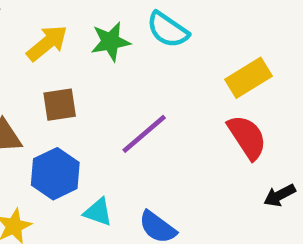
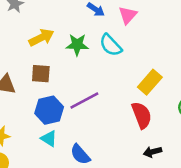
yellow rectangle: (248, 78) -> (150, 82), turned -30
blue hexagon: (55, 174) -> (49, 110), moved

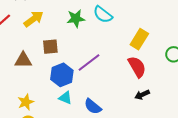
yellow arrow: (41, 38) -> (34, 19), moved
black arrow: (153, 152) -> (142, 95), moved

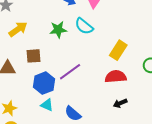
red semicircle: (137, 67) -> (116, 77), turned -65

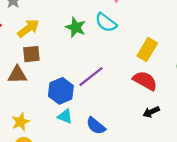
green star: (58, 30) -> (76, 27), turned 30
brown square: (33, 56) -> (31, 54), moved
red semicircle: (116, 77) -> (145, 81), turned 35

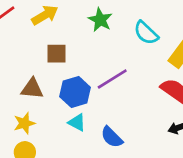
cyan semicircle: (106, 22) -> (146, 33), moved
brown square: (31, 54) -> (56, 54), moved
brown triangle: (17, 75) -> (32, 89), moved

